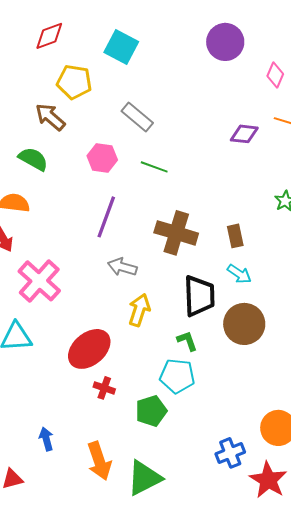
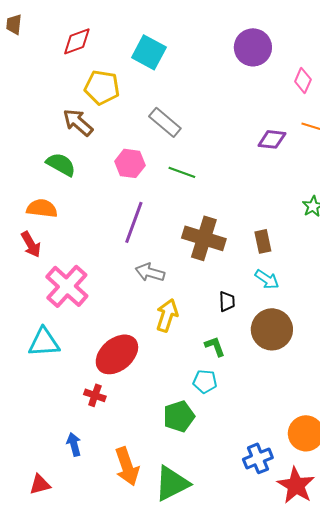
black trapezoid: (199, 296) -> (227, 301), size x0.5
cyan pentagon: (177, 376) -> (205, 381), size x0.7
red cross: (104, 388) -> (95, 395), moved

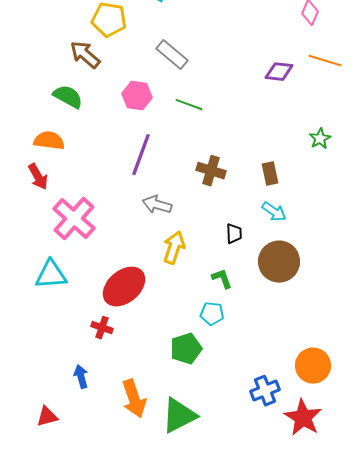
brown cross: (204, 238) -> (211, 171), size x0.7

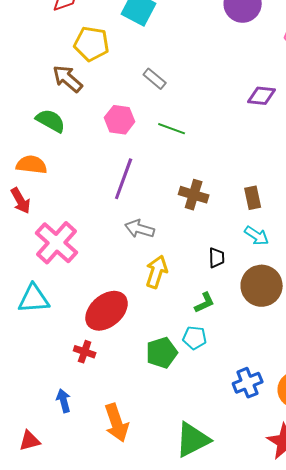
gray rectangle: (172, 55) -> (155, 79), size x0.7
green L-shape: (222, 279) -> (205, 303), turned 85
green pentagon: (186, 349) -> (162, 353), moved
blue cross: (265, 391) -> (248, 383), moved
green triangle: (179, 416) -> (193, 440), moved

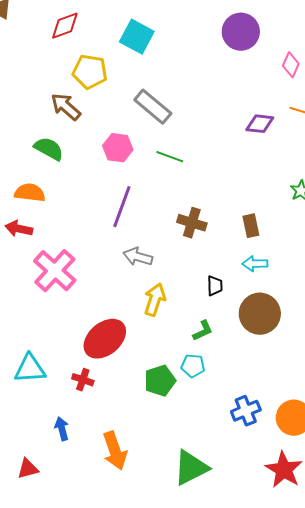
gray rectangle: (155, 79) -> (153, 107), size x1.6
red arrow: (21, 201) -> (19, 229), turned 132
cyan arrow: (257, 236) -> (255, 264), turned 145
cyan triangle: (34, 299) -> (30, 369), moved

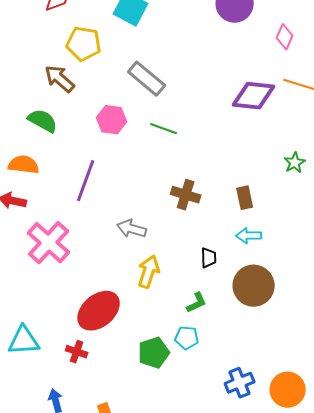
purple diamond: (260, 124) -> (254, 96), size x1.5
purple line: (122, 207) -> (86, 181), moved

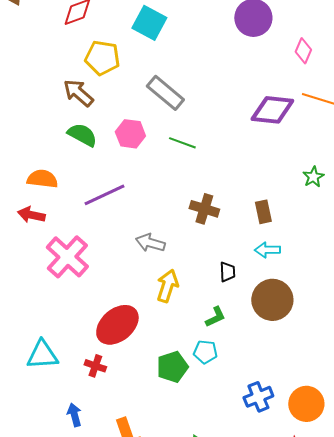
green semicircle: (43, 121) -> (82, 135), moved
purple line: (86, 181) -> (104, 195), turned 45

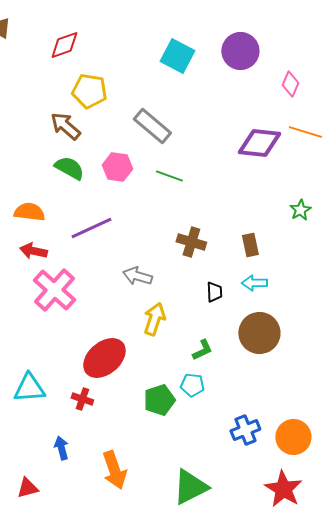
cyan square: (149, 23) -> (177, 56), moved
red arrow: (31, 215) -> (33, 251), moved
black trapezoid: (227, 272) -> (214, 292), moved

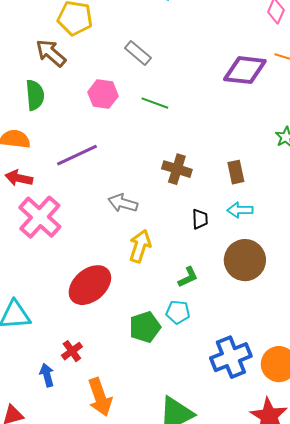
gray rectangle: (152, 126) -> (138, 53), size x0.7
green semicircle: (69, 168) -> (35, 95), moved, turned 56
red cross: (82, 399) -> (72, 351), moved, turned 35
blue cross: (245, 430) -> (231, 357), size x1.4

